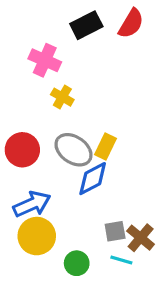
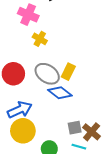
blue diamond: (93, 179) -> (60, 93), turned 65

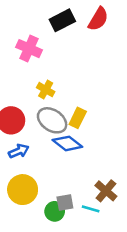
yellow cross: (40, 39) -> (46, 90), moved
blue arrow: (20, 110) -> (19, 151), moved, size x0.7
gray square: (75, 128) -> (65, 202), moved

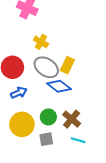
brown cross: (106, 191) -> (72, 119), moved
gray square: (65, 202) -> (46, 139), moved
green circle: (55, 211) -> (48, 117), moved

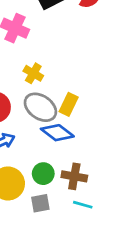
brown cross: (72, 119) -> (74, 176), turned -30

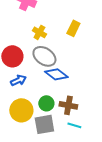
yellow rectangle: (69, 104) -> (73, 28), moved
gray square: (40, 203) -> (44, 124), size x1.5

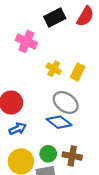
yellow cross: (39, 32) -> (54, 69), moved
gray ellipse: (44, 56) -> (66, 103), moved

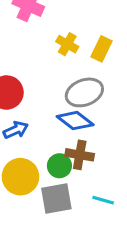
gray ellipse: (66, 103) -> (84, 92), turned -55
brown cross: (72, 156) -> (80, 155), moved

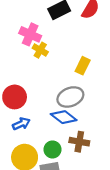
yellow cross: (67, 44) -> (40, 50), moved
brown cross: (80, 155) -> (79, 142), moved

